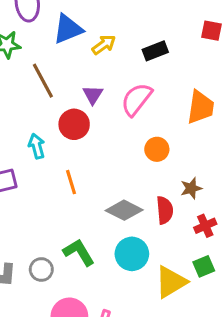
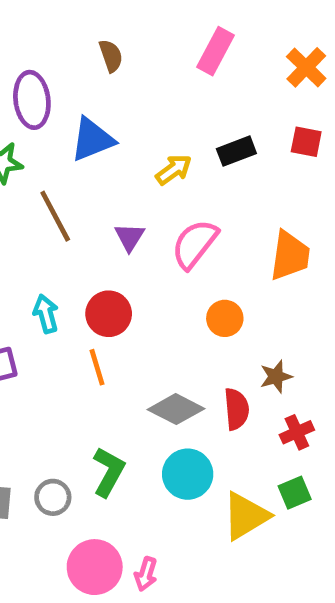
yellow arrow: (104, 45) -> (174, 170), moved
black rectangle: (155, 51) -> (236, 151), moved
red circle: (74, 124) -> (109, 314), moved
green L-shape: (79, 252) -> (109, 472), turned 60

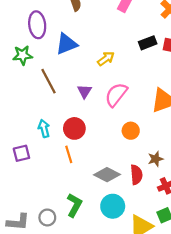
black rectangle: (236, 151) -> (148, 43), moved

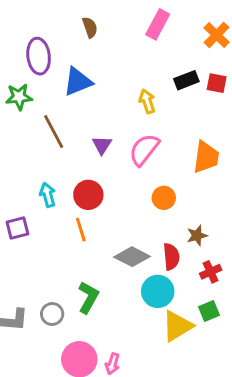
yellow arrow: (106, 59) -> (147, 101), moved, turned -72
cyan circle: (113, 206) -> (158, 291), moved

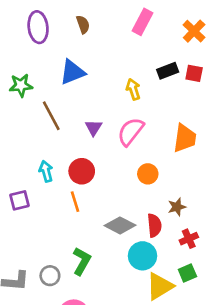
purple ellipse: (39, 56) -> (38, 27), moved

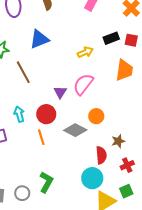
yellow arrow: (133, 89) -> (85, 52), turned 84
purple triangle: (94, 128) -> (60, 92), moved
orange trapezoid: (185, 138) -> (124, 70), moved
gray diamond: (120, 225) -> (75, 130), moved

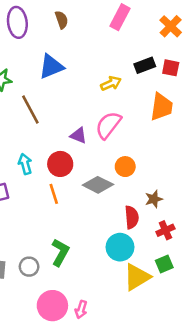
purple triangle: (60, 92) -> (78, 135), turned -40

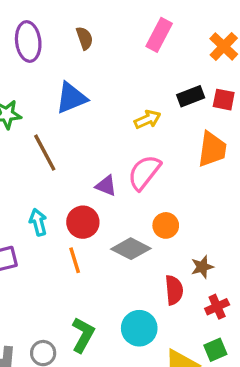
cyan circle: (120, 247) -> (139, 328), moved

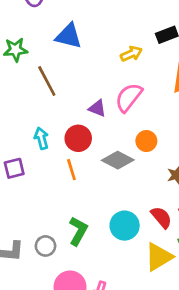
blue triangle: (71, 98) -> (69, 36), turned 36
red semicircle: (174, 290) -> (161, 217), moved, turned -35

